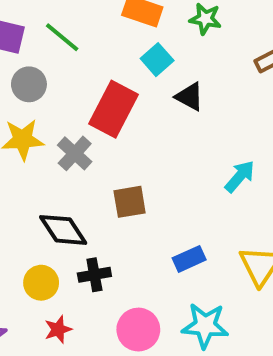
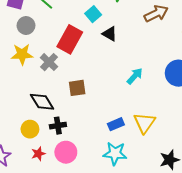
blue rectangle: (189, 259) -> (116, 124), moved
pink circle: (138, 330) -> (66, 152), moved

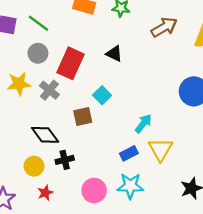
cyan square: (93, 14) -> (102, 95), moved
gray circle: (26, 26) -> (38, 53), moved
cyan arrow: (135, 76) -> (143, 124), moved
pink circle: (66, 152) -> (94, 190), moved

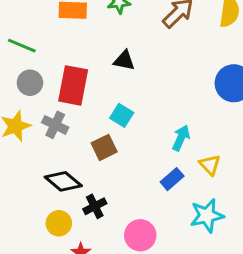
yellow triangle: (160, 149) -> (210, 165), size x0.7
cyan star: (130, 186) -> (207, 215), moved

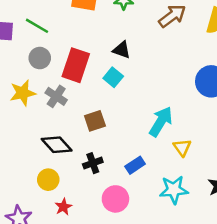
cyan square: (122, 115) -> (113, 77), moved
cyan arrow: (181, 138) -> (161, 122), size x1.4
blue rectangle: (172, 179) -> (135, 165), moved
black cross: (95, 206) -> (93, 163), moved

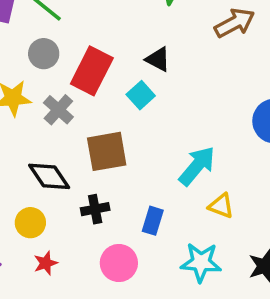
brown square: (95, 121) -> (107, 151), size x1.4
yellow triangle: (182, 147) -> (221, 206), turned -42
blue rectangle: (135, 165) -> (153, 221), turned -48

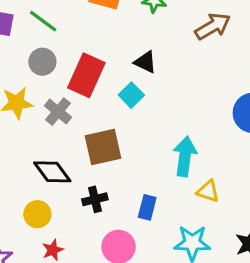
cyan arrow: (197, 166) -> (185, 156), turned -30

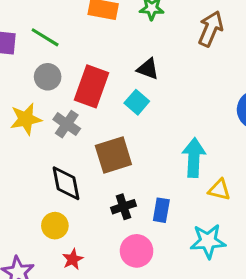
brown arrow: (213, 26) -> (211, 29), turned -32
black diamond: (52, 172) -> (66, 183), turned 30
black cross: (95, 199) -> (123, 207), moved

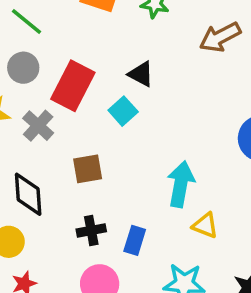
brown arrow: (211, 29) -> (220, 37), turned -148
brown square: (113, 155) -> (88, 169), size x0.7

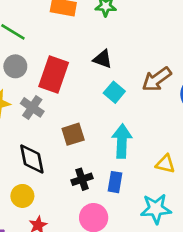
brown arrow: (220, 37) -> (157, 79), moved
cyan square: (123, 111) -> (114, 92), moved
cyan arrow: (181, 184) -> (122, 141), moved

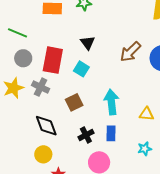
black triangle: (103, 59) -> (88, 43), turned 42
cyan square: (114, 92) -> (81, 69), moved
cyan star: (156, 209) -> (145, 149), size x0.6

